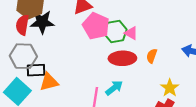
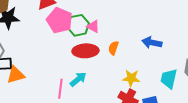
yellow star: (170, 88) -> (131, 78), turned -30

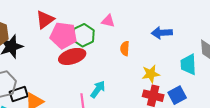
pink triangle: (93, 27) -> (108, 21), moved
red ellipse: (85, 51) -> (72, 56), moved

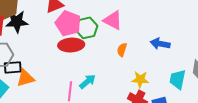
pink triangle: (108, 21) -> (113, 20), size x1.5

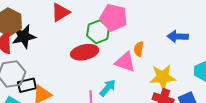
pink triangle: (113, 20) -> (125, 62), moved
pink pentagon: (68, 23) -> (114, 18), moved
yellow star: (140, 79) -> (163, 77), size x1.4

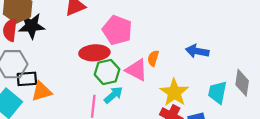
pink pentagon: (114, 18) -> (117, 30), moved
green hexagon: (98, 32) -> (107, 72), moved
yellow star: (163, 77) -> (174, 92), turned 30

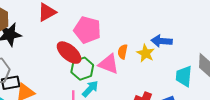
red ellipse: (94, 53) -> (69, 53), turned 50
yellow star: (174, 92) -> (146, 53), moved, size x0.7

